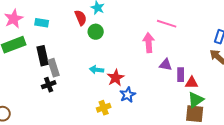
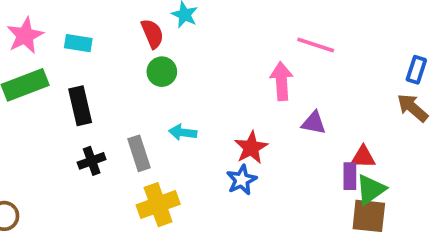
green circle: (96, 32) -> (162, 72), moved
gray rectangle: (54, 68) -> (139, 153), moved
purple rectangle: (181, 75) -> (350, 176), moved
red star: (116, 78) -> (251, 148), moved
yellow cross: (104, 108) -> (158, 205), moved, size x1.5

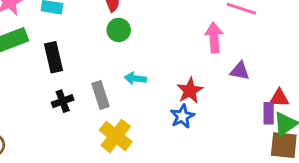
yellow cross: (158, 205) -> (116, 136), turned -32

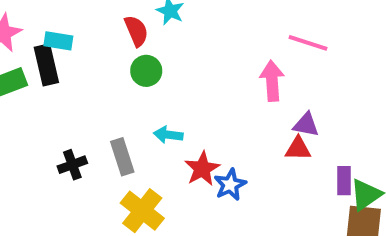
black rectangle: (54, 57) -> (46, 65), moved
red star: (190, 91) -> (202, 169), moved
red triangle: (279, 98) -> (298, 149), moved

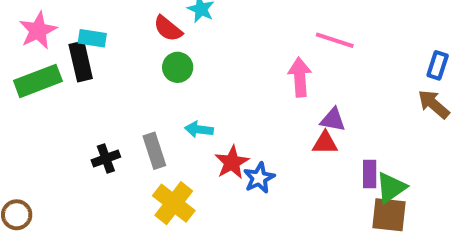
red semicircle: (136, 31) -> (168, 29), turned 152

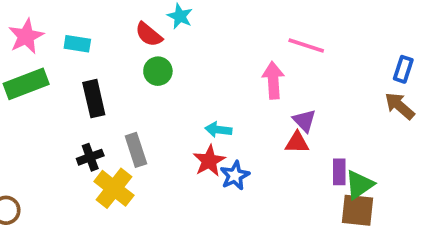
black rectangle: (81, 62) -> (94, 99), moved
purple triangle: (333, 120) -> (304, 121), turned 35
cyan arrow: (199, 129) -> (218, 130), moved
yellow cross: (174, 203) -> (114, 188), moved

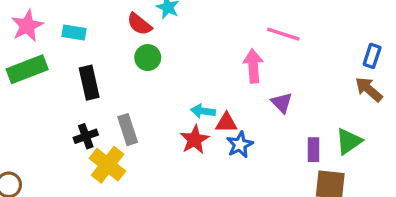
red triangle: (297, 143) -> (226, 123), moved
blue star: (235, 175) -> (240, 145), moved
green triangle: (359, 185) -> (349, 141), moved

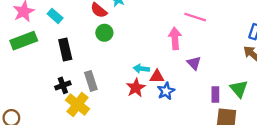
cyan rectangle: (74, 32) -> (55, 16), turned 32
green triangle: (349, 141) -> (239, 89), turned -36

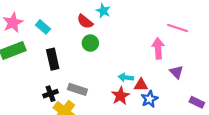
gray rectangle: (91, 81) -> (77, 89), turned -54
purple rectangle: (215, 94) -> (197, 102), turned -64

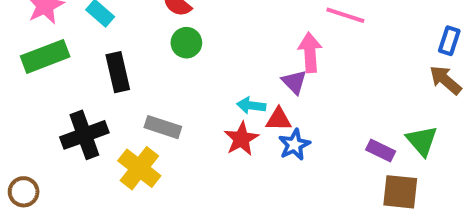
purple triangle: (176, 72) -> (294, 82), moved
black cross: (51, 94) -> (84, 135), moved, size x1.6

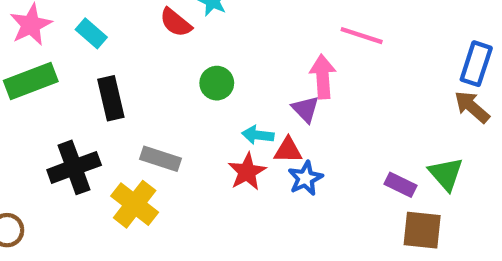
blue rectangle: (449, 41) -> (476, 64), size x1.4
green circle: (186, 43) -> (217, 83), moved

